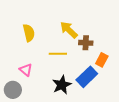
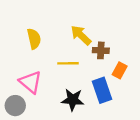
pink triangle: (26, 70) -> (30, 82), size x1.5
blue rectangle: (87, 77) -> (102, 90), turned -65
black star: (62, 85) -> (73, 100), turned 30

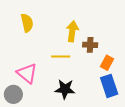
yellow arrow: (81, 35) -> (72, 31), turned 54
yellow semicircle: (34, 39) -> (27, 23), moved
blue rectangle: (102, 90) -> (109, 86), moved

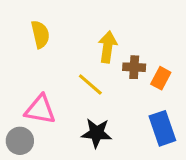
yellow line: (61, 56) -> (90, 84), turned 42
orange rectangle: (107, 63) -> (161, 78), moved
pink triangle: (27, 73) -> (40, 110), turned -30

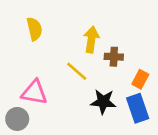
orange rectangle: (161, 78) -> (140, 79), moved
black star: (97, 133) -> (103, 102), moved

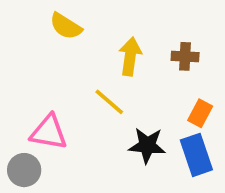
yellow semicircle: (34, 29) -> (66, 26), moved, turned 135
brown cross: (114, 57) -> (185, 56), moved

